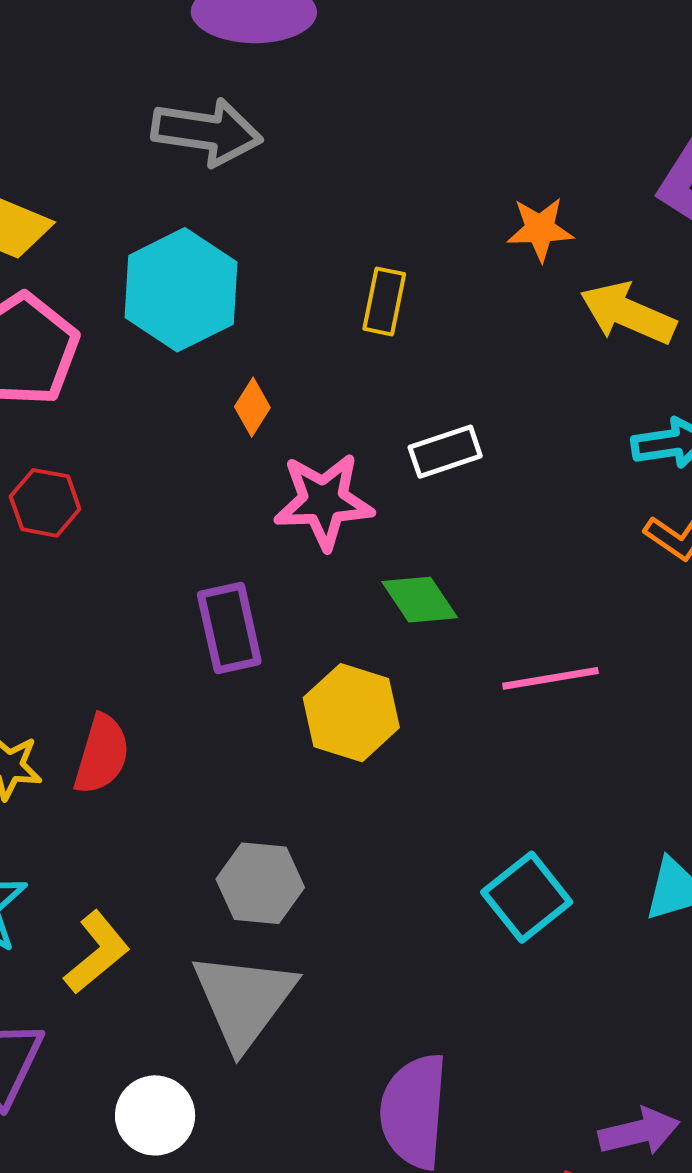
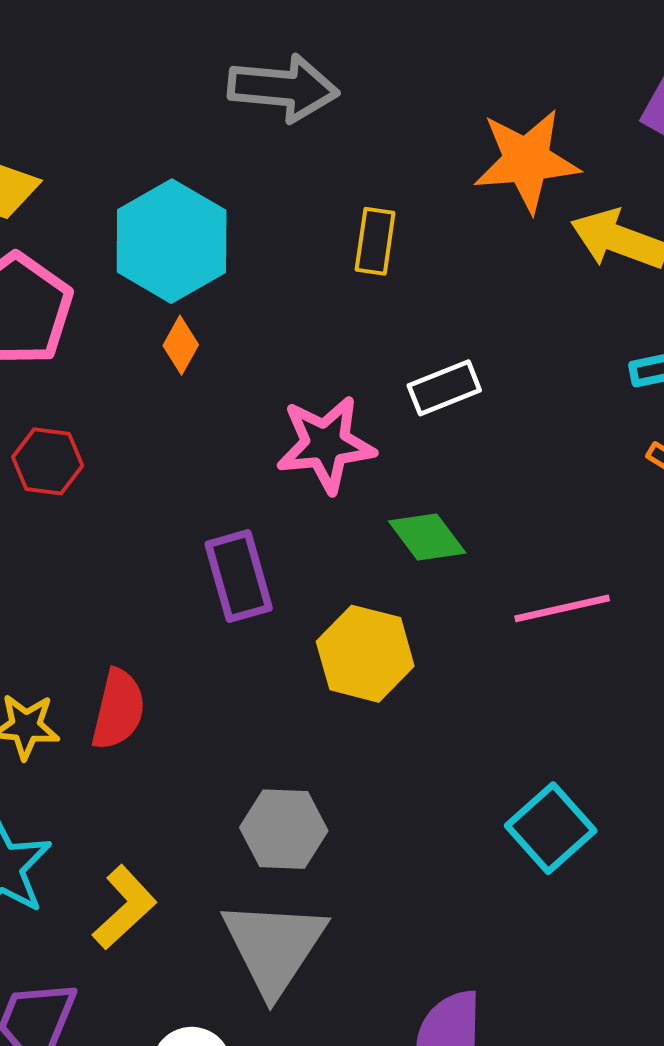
gray arrow: (207, 132) -> (283, 88), moved
orange star: (540, 229) -> (527, 160), size x1.6
orange diamond: (252, 407) -> (181, 345), moved

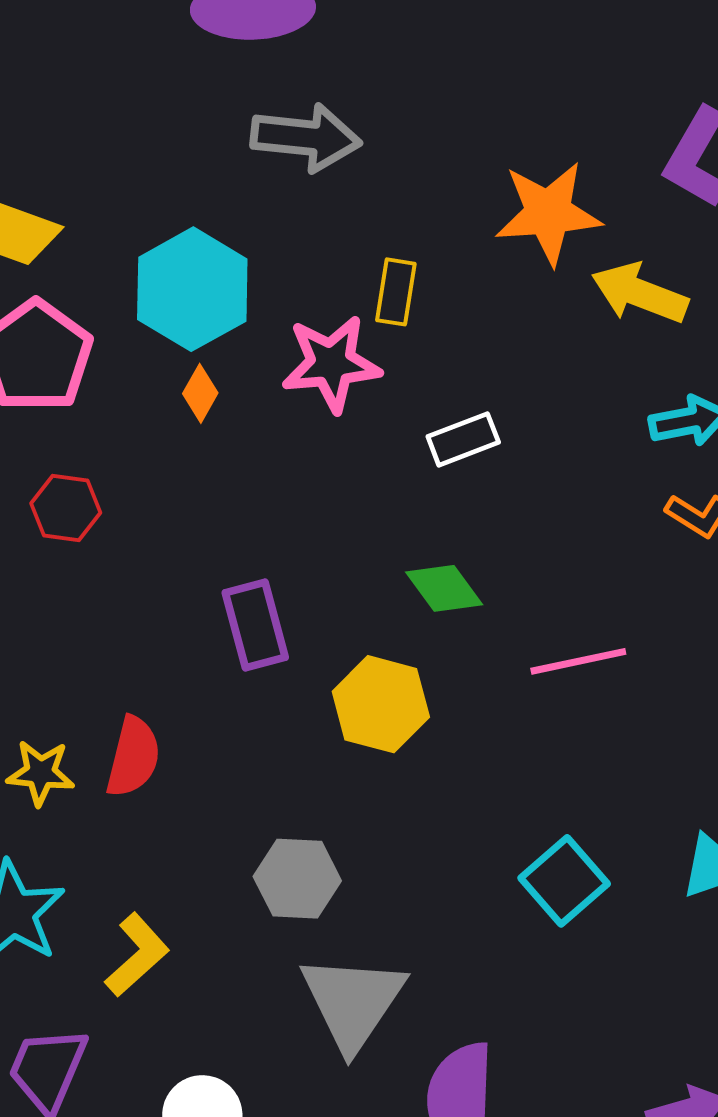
pink star: (326, 444) -> (331, 364), moved
gray triangle: (274, 947) -> (353, 1002), moved

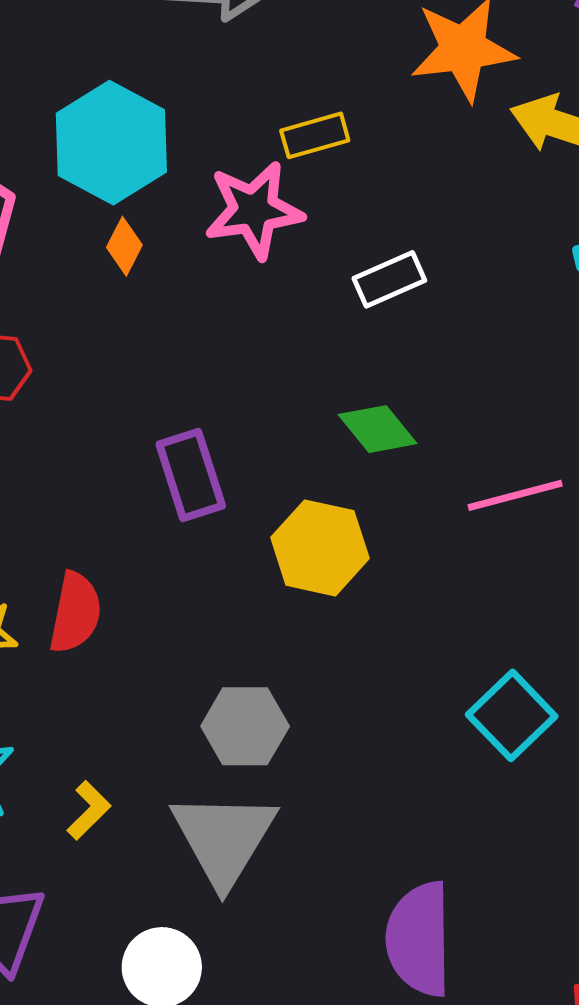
yellow rectangle: (396, 292) -> (315, 135), turned 68
yellow L-shape: (137, 955) -> (89, 810), size x0.7
gray triangle: (353, 1002) -> (224, 838), moved

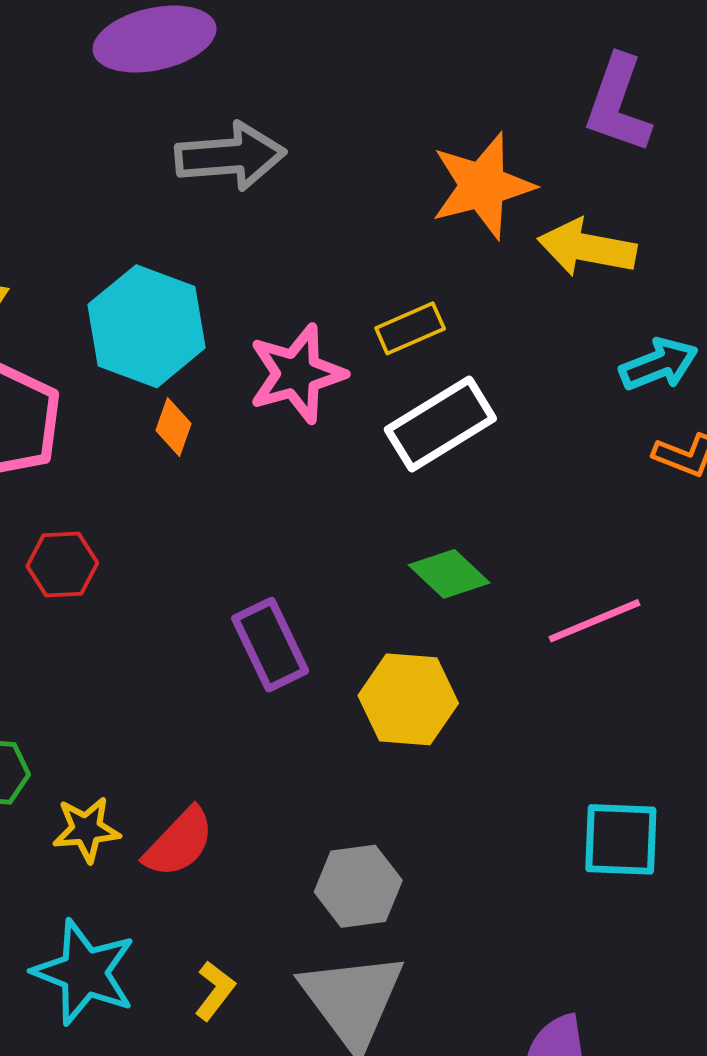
yellow rectangle: (315, 135) -> (410, 328), moved
white rectangle: (389, 279) -> (440, 424), size x1.5
red semicircle: (75, 613) -> (179, 842), moved, turned 40
cyan square: (512, 715) -> (621, 839), turned -36

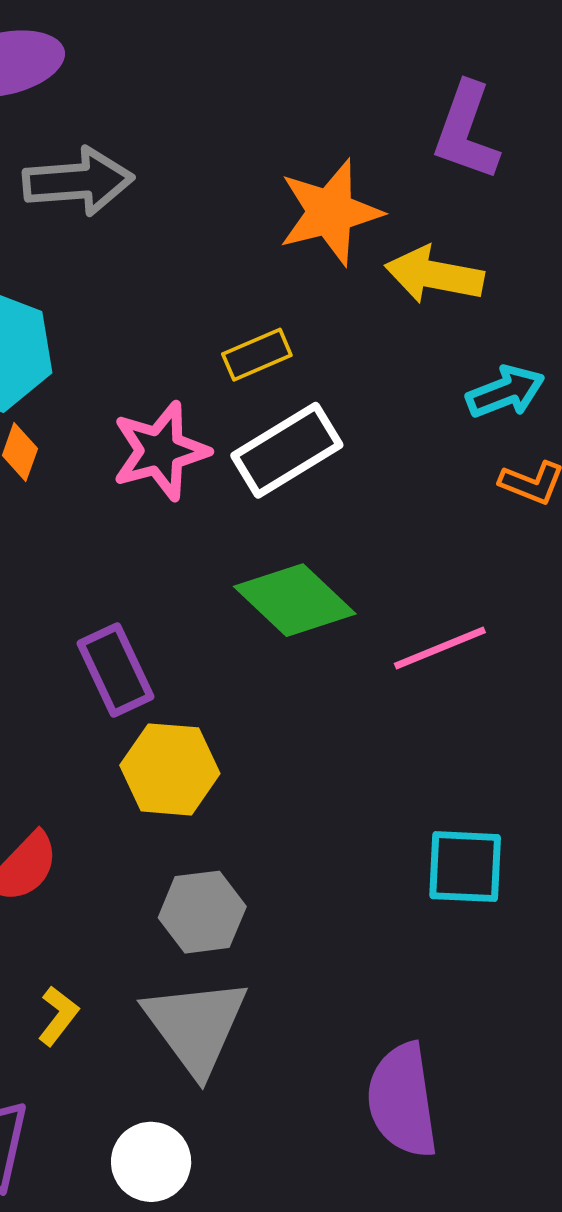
pink star: (297, 374) -> (160, 451), moved
green diamond: (449, 574) -> (295, 600), size x1.5
yellow hexagon: (408, 699) -> (170, 769), moved

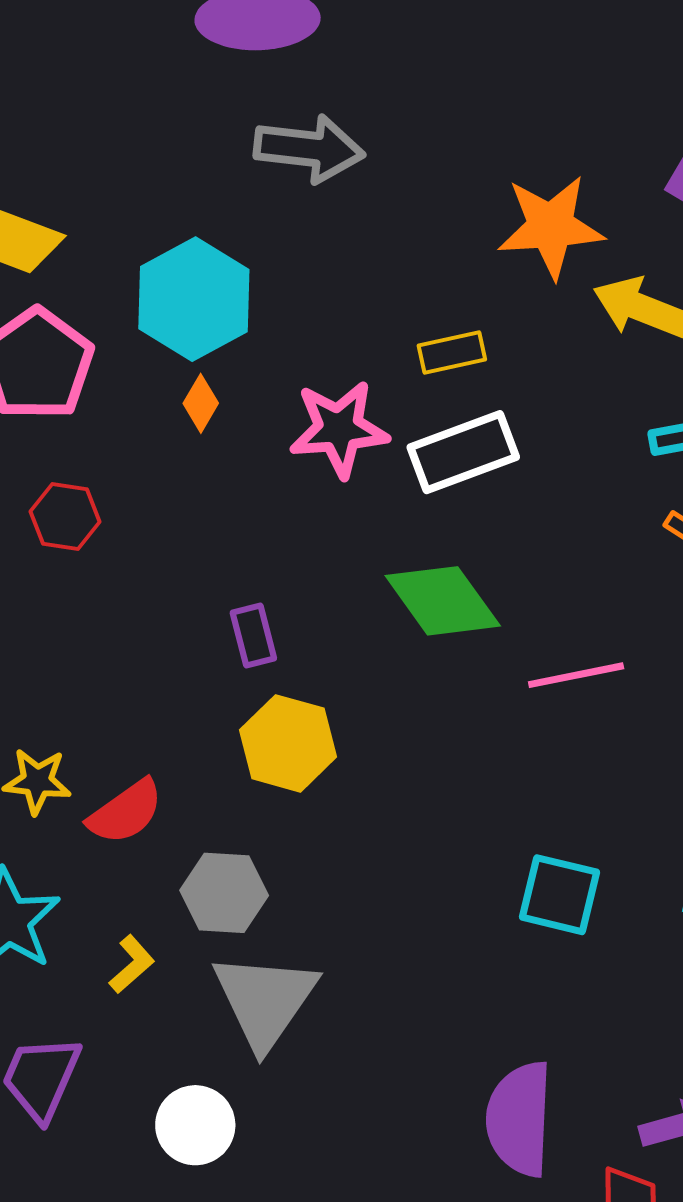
purple rectangle: (115, 670) -> (253, 636), size x0.7
gray hexagon: (202, 912) -> (224, 893), moved
purple semicircle: (402, 1100) -> (519, 1119), moved

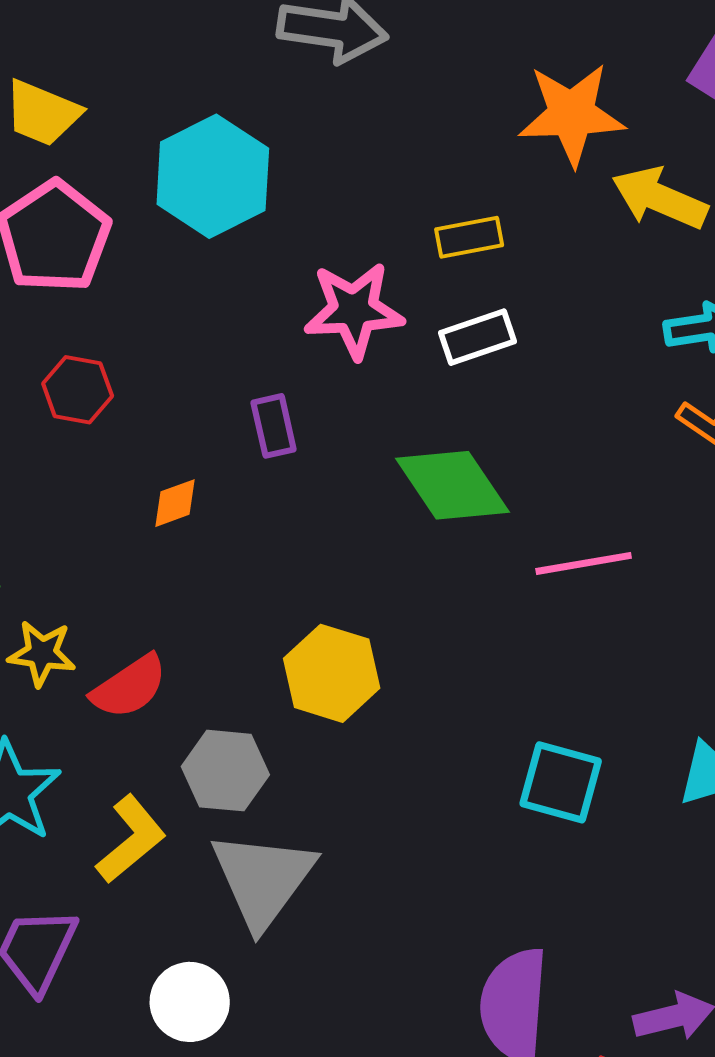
orange diamond: (201, 403) -> (175, 503), moved, turned 38
white rectangle: (463, 452) -> (477, 337), size x0.7
purple rectangle: (253, 636) -> (274, 426), moved
yellow hexagon: (288, 743) -> (332, 673), moved
yellow L-shape: (132, 964) -> (131, 839), size x1.5

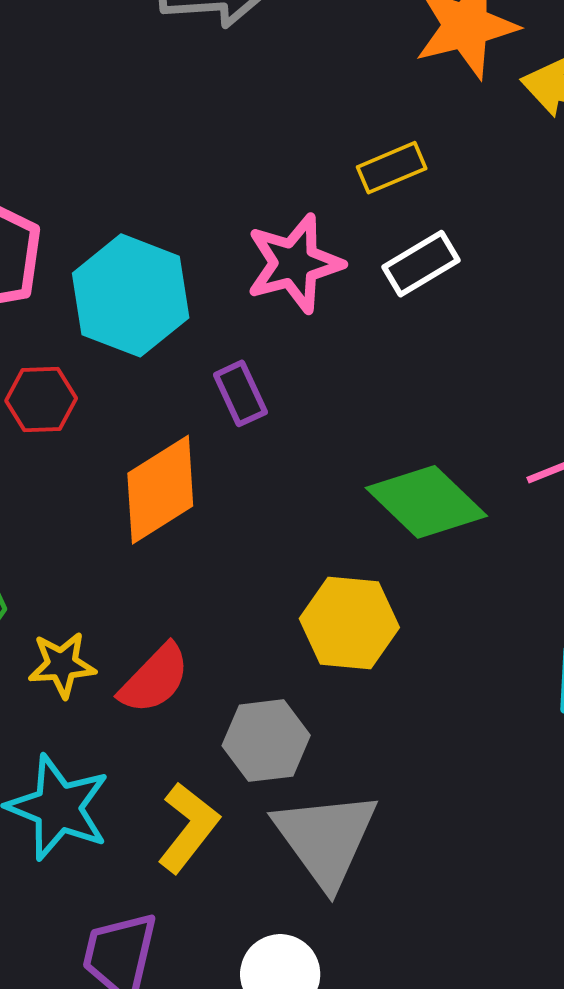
cyan hexagon: (213, 176) -> (131, 295), moved
green diamond: (452, 485) -> (426, 502), moved
orange diamond: (175, 503) -> (160, 490), size x2.0

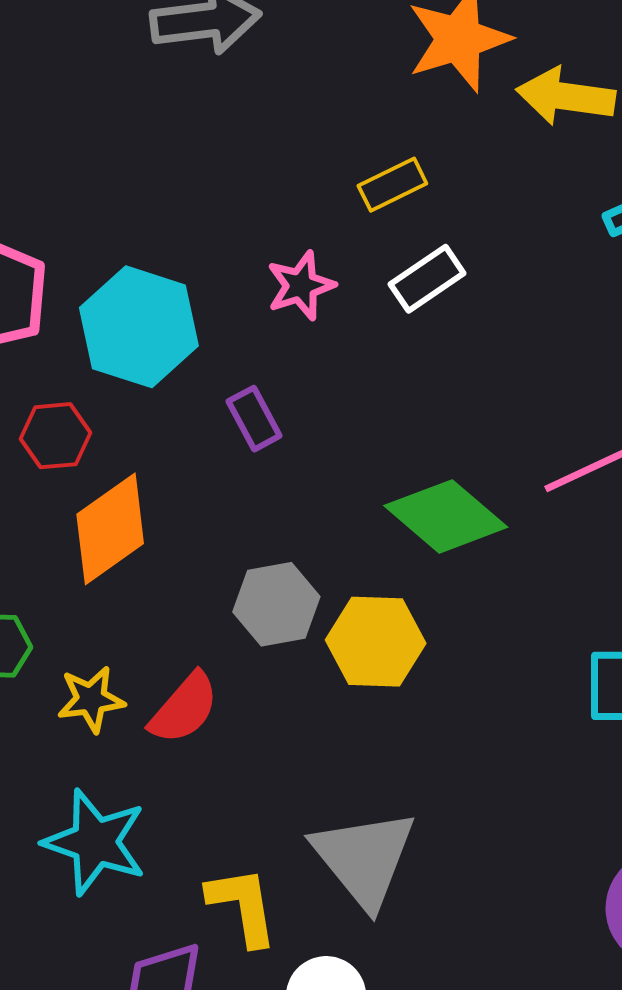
pink star: (294, 263) -> (301, 286), size x0.7
orange diamond: (160, 490) -> (110, 529), moved
gray hexagon: (266, 741) -> (276, 604), moved
yellow L-shape: (188, 828) -> (243, 906), moved, turned -44

